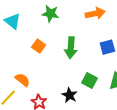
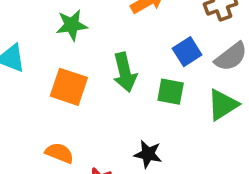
orange square: (39, 46) -> (69, 87), size x1.5
green square: (89, 80) -> (171, 92), moved

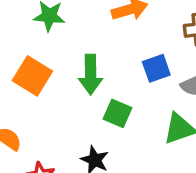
green square: (171, 92) -> (117, 113), moved

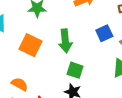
green square: (117, 113) -> (75, 70), moved

